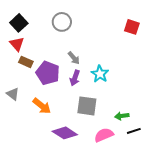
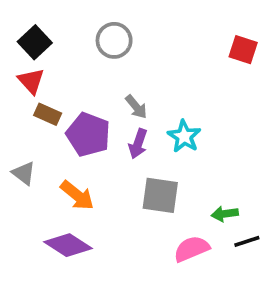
purple diamond: (65, 133) -> (68, 245), moved

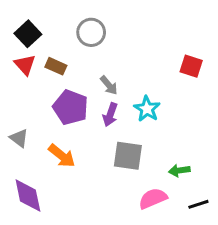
red square: (243, 50) -> (191, 66), moved
brown rectangle: (48, 114) -> (56, 66), moved
black line: (247, 241) -> (198, 204), moved
purple diamond: (68, 245) -> (28, 195), moved, turned 45

